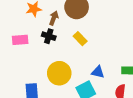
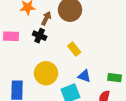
yellow rectangle: (80, 39) -> (74, 49), moved

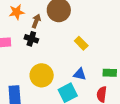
yellow rectangle: (74, 49) -> (81, 43), moved

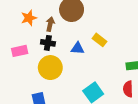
blue triangle: (80, 74) -> (77, 48), moved
yellow circle: (42, 75) -> (50, 68), moved

